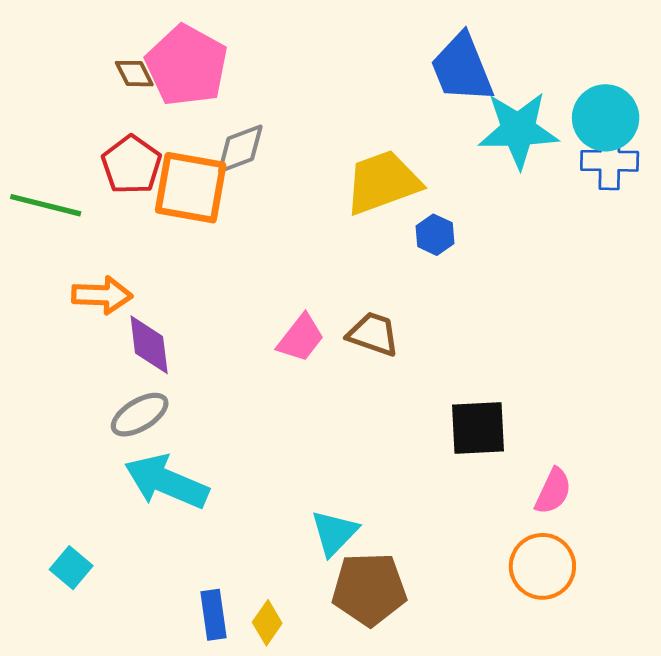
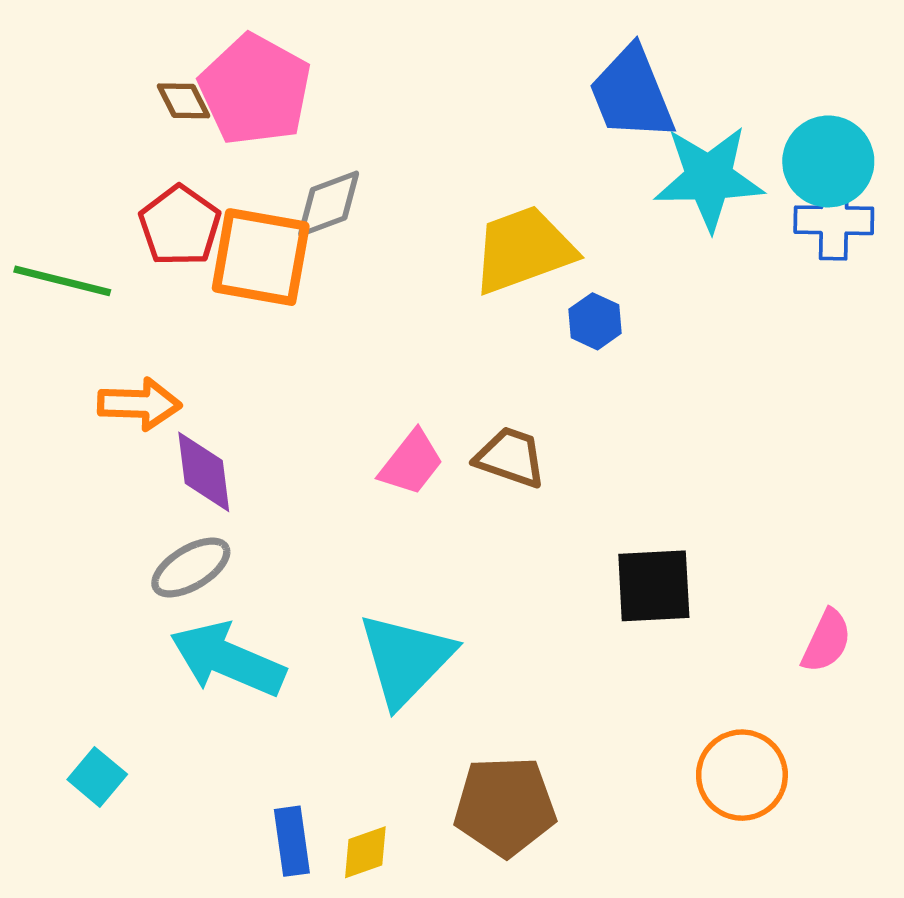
pink semicircle: (553, 491) -> (826, 641), moved
cyan triangle: (334, 533) -> (406, 659), moved, size x1.5
yellow diamond: (267, 623) -> (365, 852), turned 36

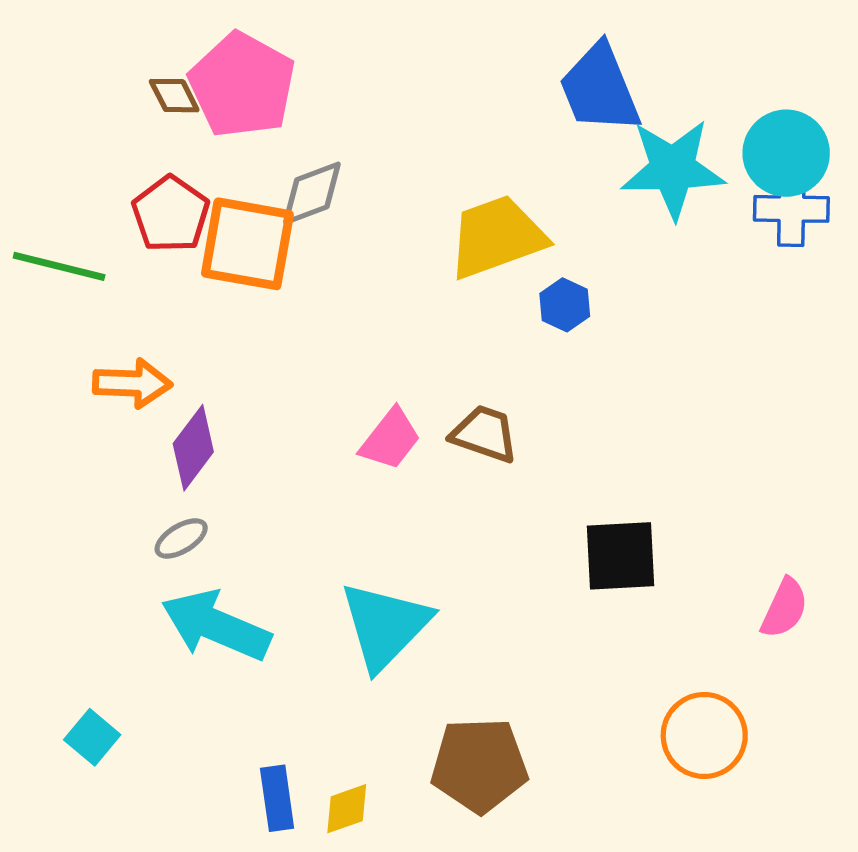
purple diamond: (204, 472) -> (193, 448), turned 44
gray ellipse: (191, 567) -> (181, 538), size x0.7

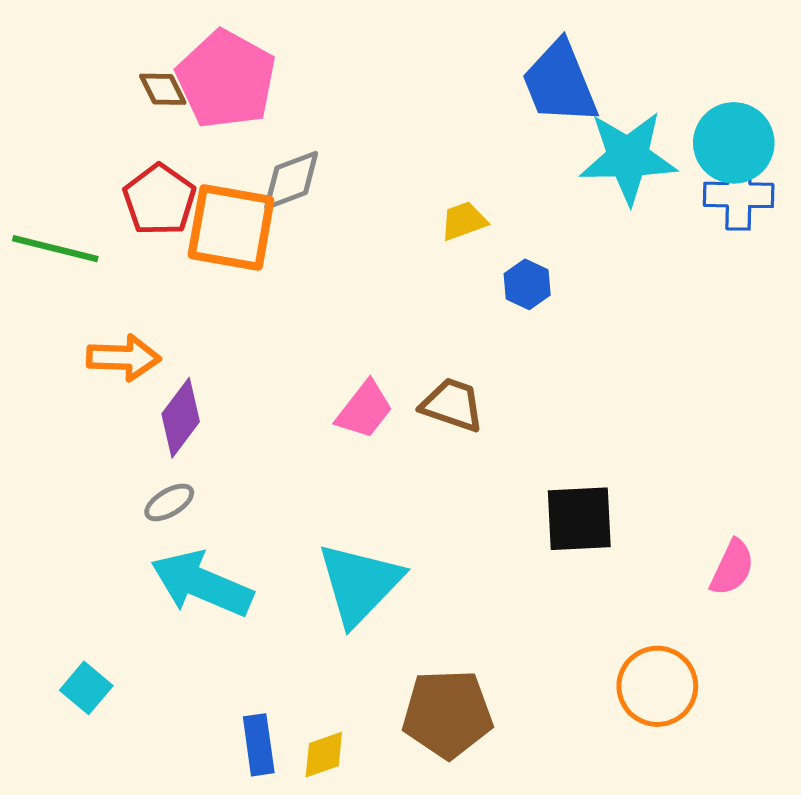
yellow trapezoid: (497, 237) -> (464, 221), size x0.5

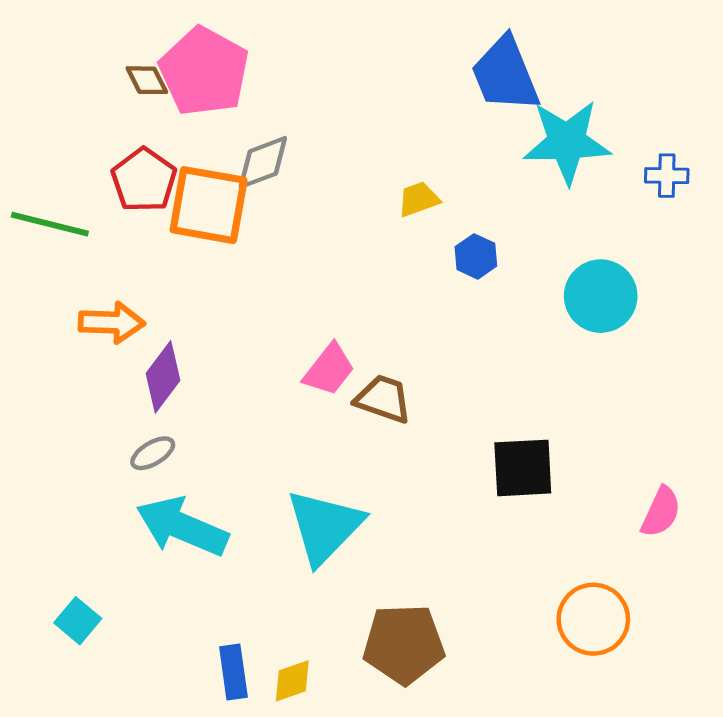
cyan circle: (734, 143) -> (601, 296), moved
blue cross: (739, 195) -> (667, 176), size x0.7
brown trapezoid: (452, 405) -> (383, 399), moved

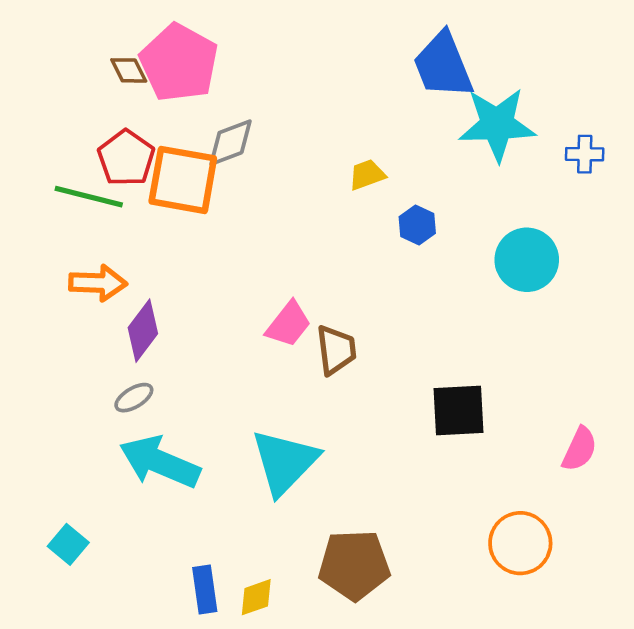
green line: (50, 224) -> (89, 197), moved
brown trapezoid: (383, 399) -> (336, 350), turned 64

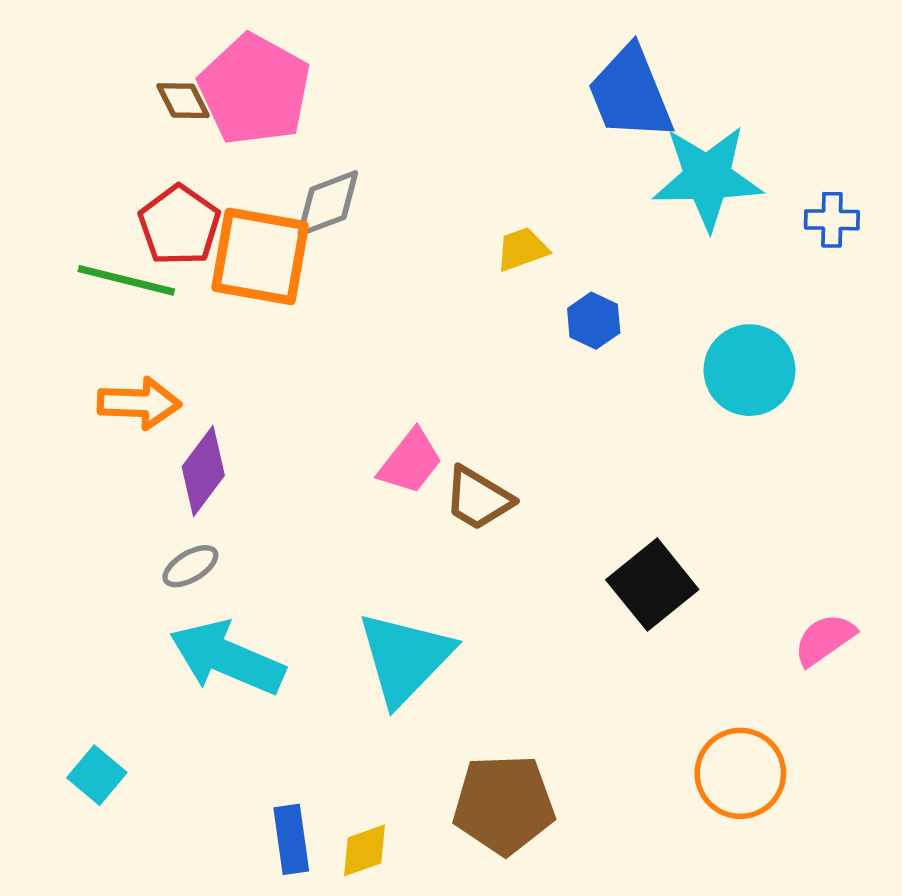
brown trapezoid: (336, 350) -> (478, 498), turned 128
black square: (458, 410) -> (652, 585), turned -36
pink semicircle: (580, 449) -> (825, 640), turned -150

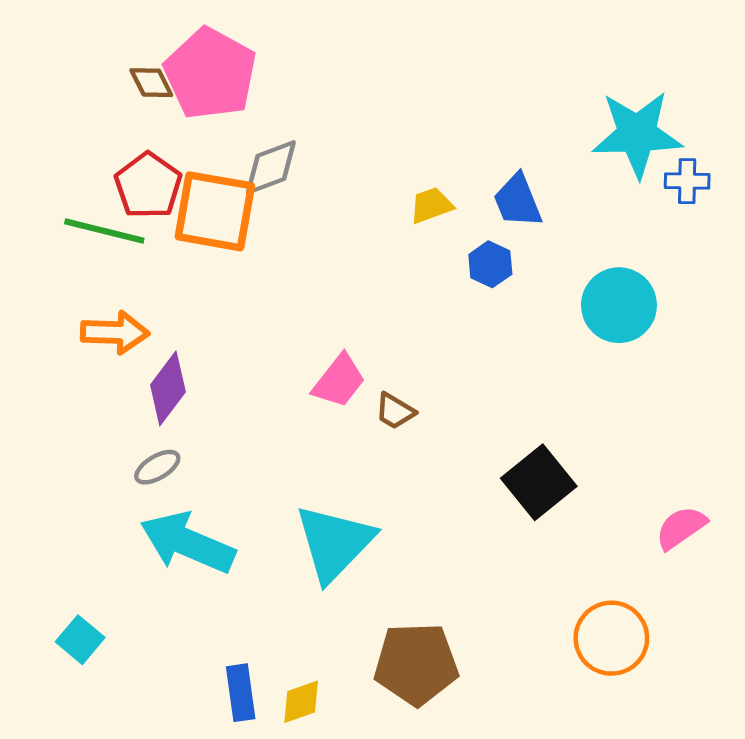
blue trapezoid: (630, 93) -> (518, 201), moved, size x0.7
cyan star: (707, 178) -> (637, 134), moved
brown trapezoid: (478, 498) -> (395, 411), size x0.7

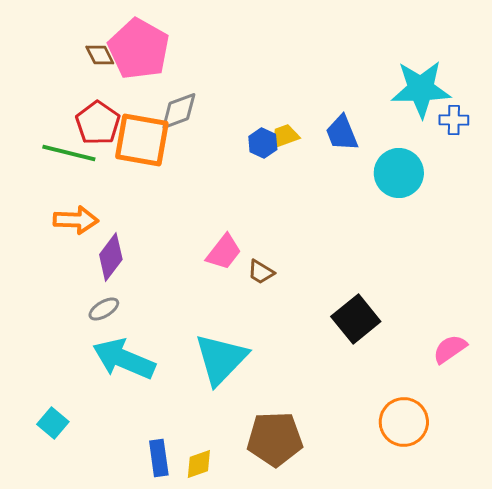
blue hexagon: (490, 264) -> (263, 143), moved
cyan circle: (619, 305) -> (399, 173), moved

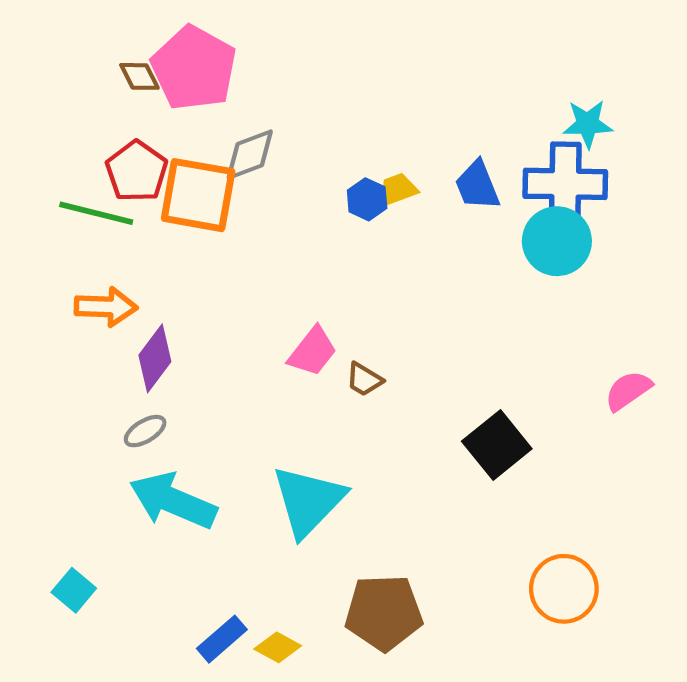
cyan star: (421, 89) -> (588, 124), size x0.6
blue cross: (454, 120) -> (565, 184), moved, size x2.0
pink semicircle: (450, 349) -> (628, 391), moved
blue rectangle: (159, 458) -> (222, 639), turned 57
yellow diamond: (199, 464) -> (278, 647), turned 48

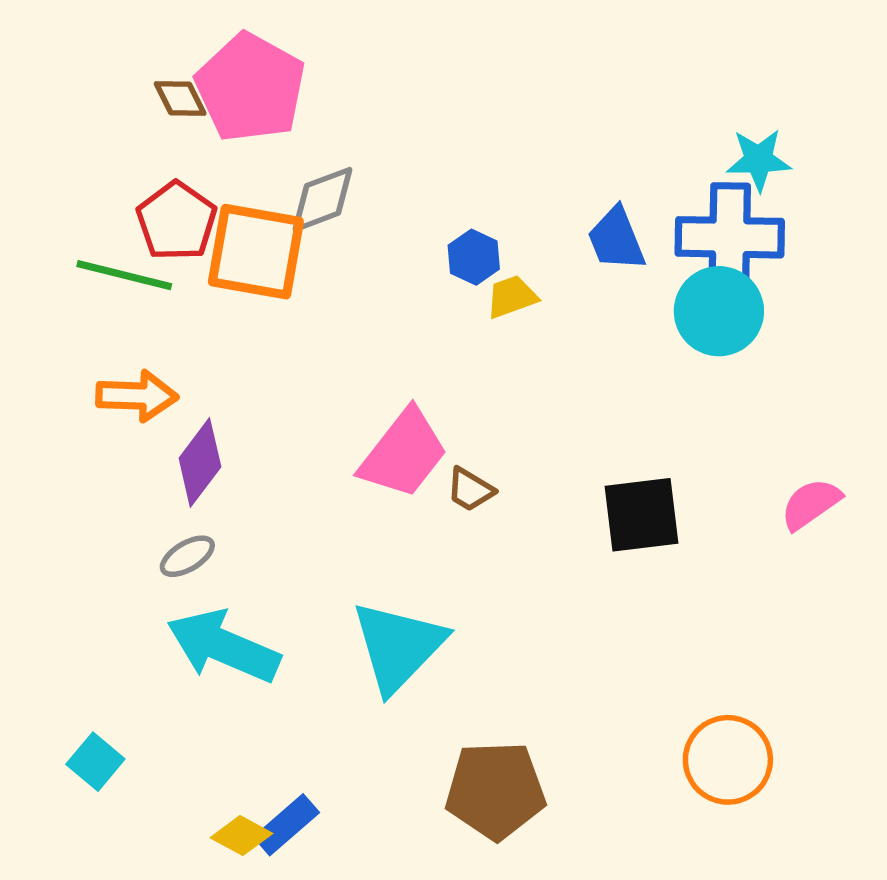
yellow trapezoid: (398, 190) -> (512, 297), moved
pink trapezoid: (313, 351) -> (404, 454), size x1.4
black square: (497, 445) -> (641, 515), moved, turned 32
yellow diamond: (278, 647) -> (241, 836), moved

